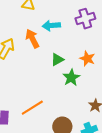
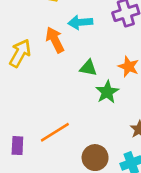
green triangle: (57, 60) -> (88, 68), turned 40

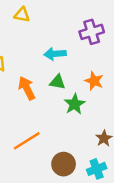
cyan arrow: (80, 22) -> (55, 54), moved
orange arrow: (55, 40) -> (27, 88), moved

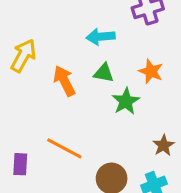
orange line: (27, 141) -> (64, 148), turned 60

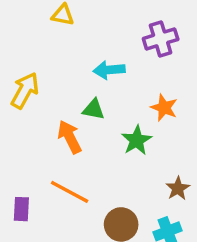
green triangle: (104, 73) -> (94, 109), moved
orange arrow: (64, 81) -> (70, 137), moved

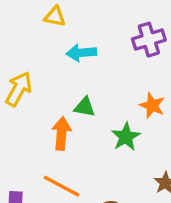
cyan arrow: (109, 70) -> (81, 53), moved
orange arrow: (70, 137) -> (62, 133), turned 32

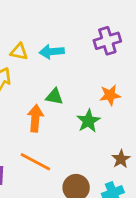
yellow triangle: (55, 16) -> (19, 52), moved
orange star: (152, 105) -> (110, 95), turned -30

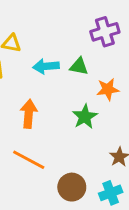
cyan arrow: (52, 52) -> (46, 66), moved
green triangle: (54, 96) -> (79, 66), moved

